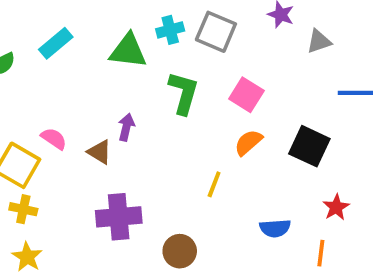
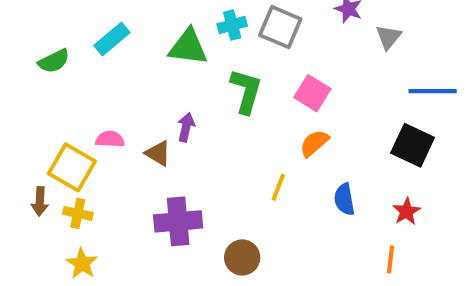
gray triangle: (319, 41) -> (388, 37), turned -32
pink semicircle: (54, 139) -> (110, 139), turned -32
black square: (309, 146) -> (413, 145), moved
blue semicircle: (275, 228) -> (344, 199), moved, turned 84

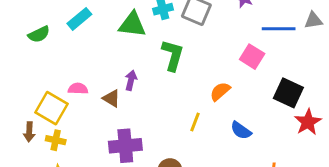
gray triangle: (388, 37) -> (313, 20), moved, turned 42
blue line: (433, 91) -> (279, 29), moved
pink square: (312, 93) -> (252, 57), moved
blue semicircle: (344, 199) -> (241, 130), turned -45
red star: (407, 211) -> (308, 122), moved, size x1.4

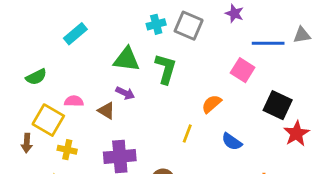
green triangle: (132, 25) -> (127, 59), moved
green semicircle: (39, 34) -> (36, 77), moved
purple arrow: (131, 80) -> (125, 93), turned 102
yellow cross: (56, 140) -> (67, 150), moved

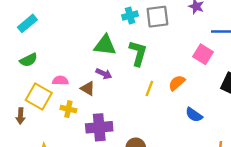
gray square: (189, 26) -> (157, 17), turned -30
cyan rectangle: (75, 34) -> (27, 23), moved
yellow line: (187, 134) -> (149, 89), moved
yellow cross: (67, 150) -> (68, 109), moved

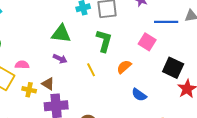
green L-shape: (138, 53) -> (104, 41), moved
brown triangle: (88, 89) -> (48, 84), moved
yellow line: (149, 89) -> (91, 70), moved, turned -48

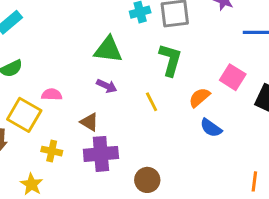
pink square: (147, 42) -> (233, 77), moved
yellow cross: (29, 90) -> (52, 151), moved
blue semicircle: (139, 95) -> (211, 128), moved

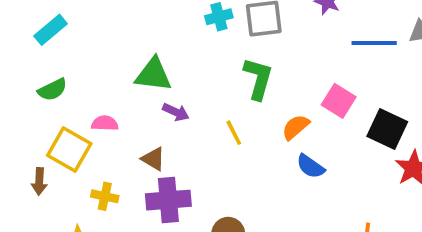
green triangle: (108, 50) -> (153, 75), moved

